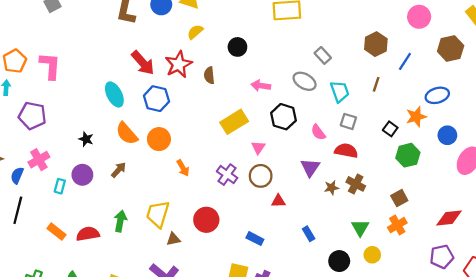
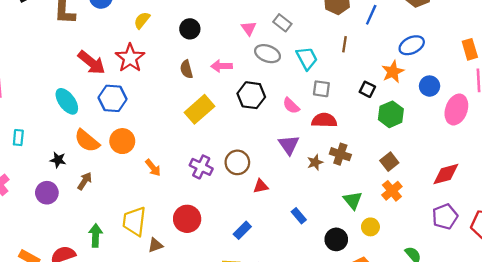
brown semicircle: (209, 75) -> (186, 69), moved
black star: (86, 139) -> (58, 160), moved
pink triangle: (258, 147) -> (249, 28), moved
cyan rectangle: (60, 186) -> (18, 138), moved
blue rectangle: (255, 239) -> (242, 230), turned -63

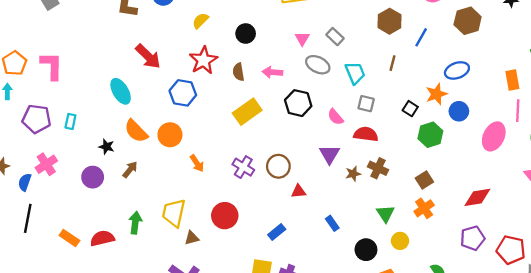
red star: (130, 58) -> (203, 60), moved
blue circle: (430, 86) -> (459, 111), moved
blue hexagon: (113, 98) -> (183, 93), moved

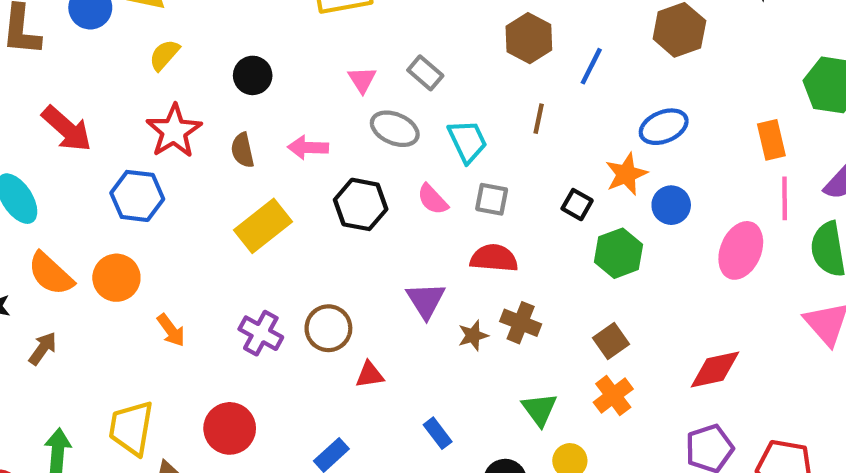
pink semicircle: (335, 117) -> (433, 199), moved

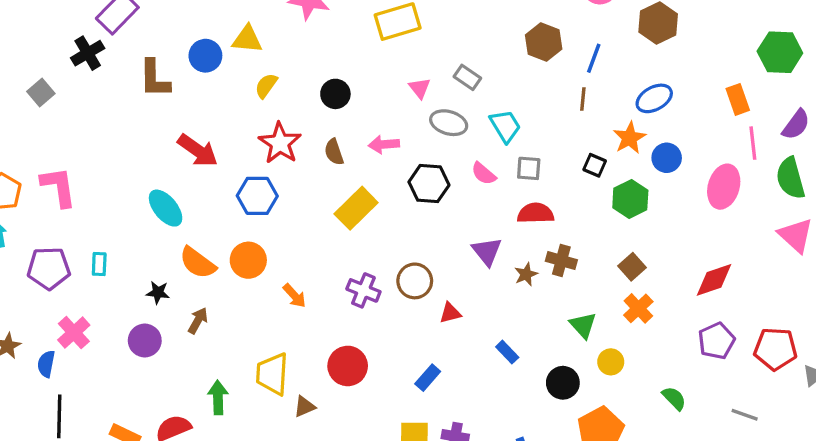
brown line: (539, 119) -> (583, 99), moved

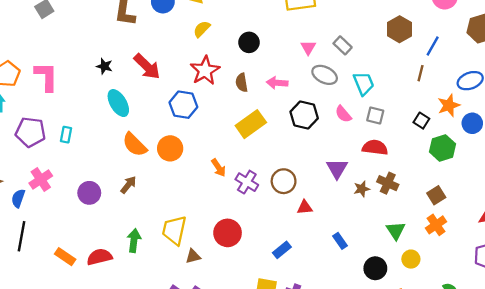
black star: (158, 293) -> (104, 66), moved
orange arrow: (294, 296) -> (219, 168), moved

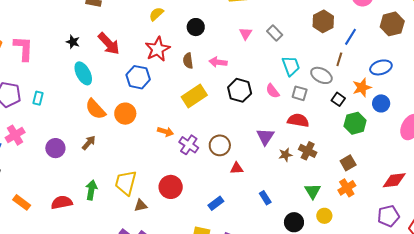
gray ellipse: (325, 75) -> (321, 75), moved
orange arrow: (219, 168) -> (165, 132), turned -42
orange rectangle: (65, 257) -> (22, 202), moved

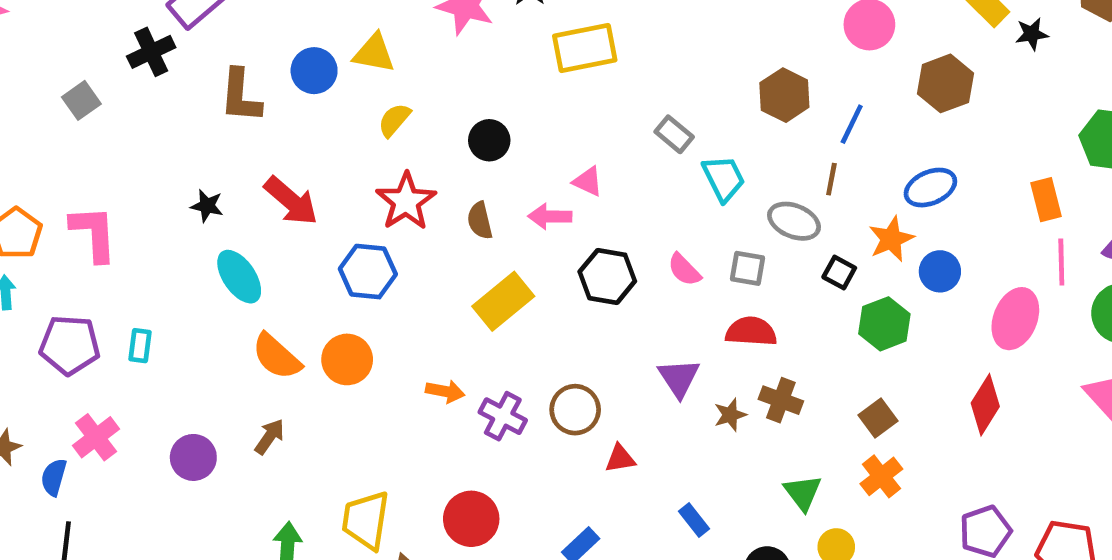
pink triangle: (245, 34) -> (588, 181), moved, turned -32
cyan trapezoid: (291, 66) -> (724, 178), moved
red diamond: (394, 180) -> (985, 405), moved, turned -45

